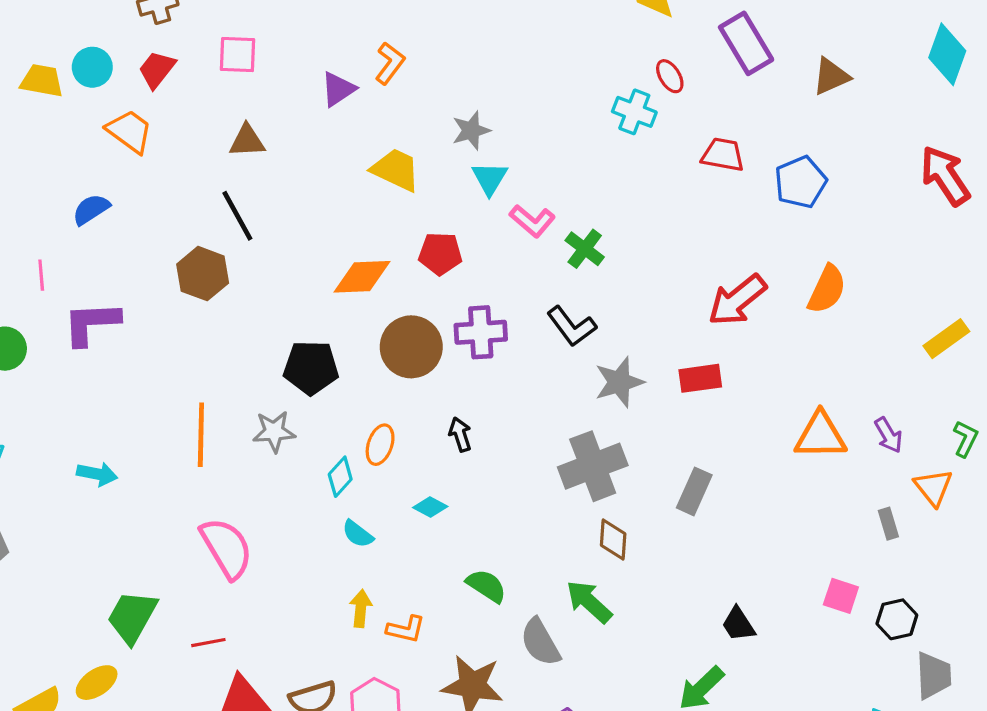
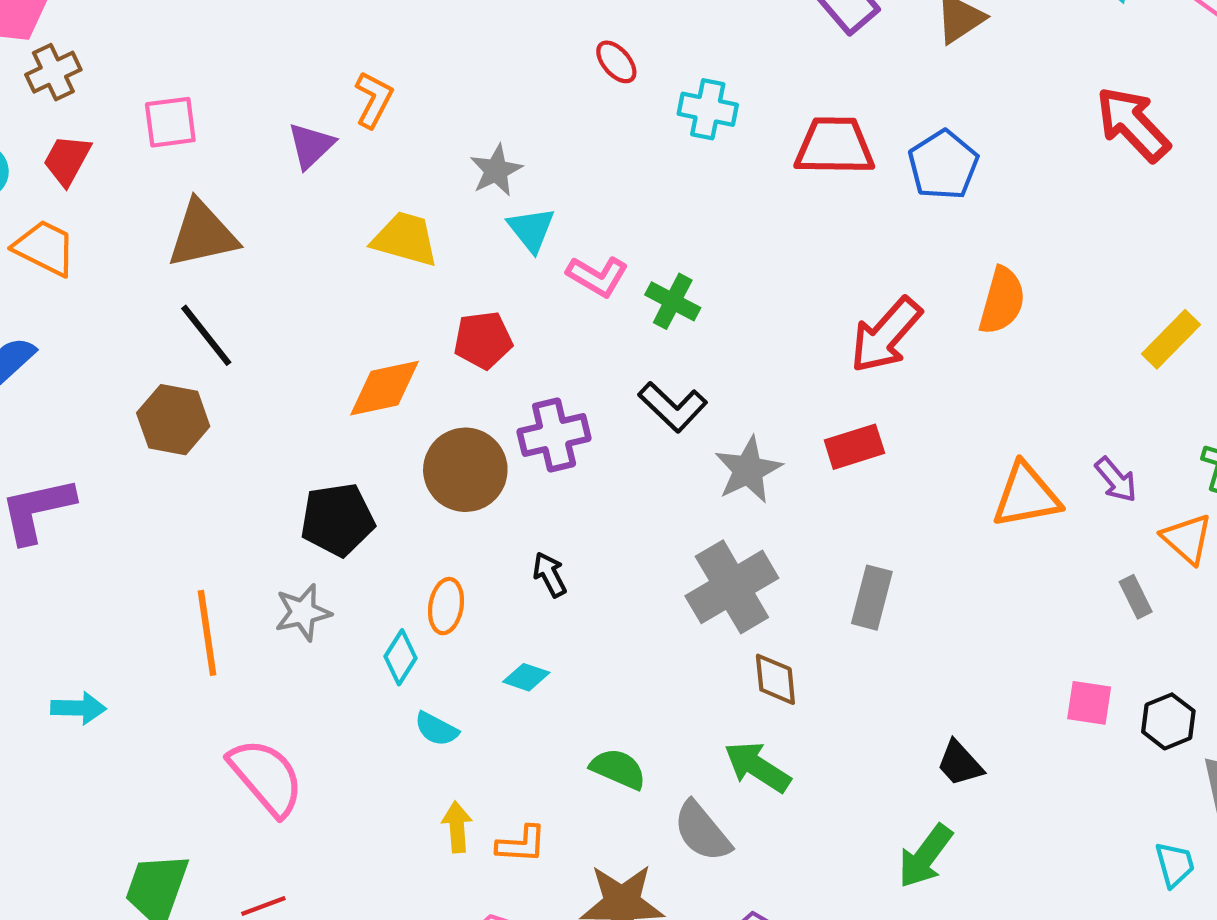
red ellipse: (670, 76) -> (616, 62), moved
brown triangle: (247, 141) -> (202, 234), size x1.5
red trapezoid: (723, 155) -> (834, 146), size x1.4

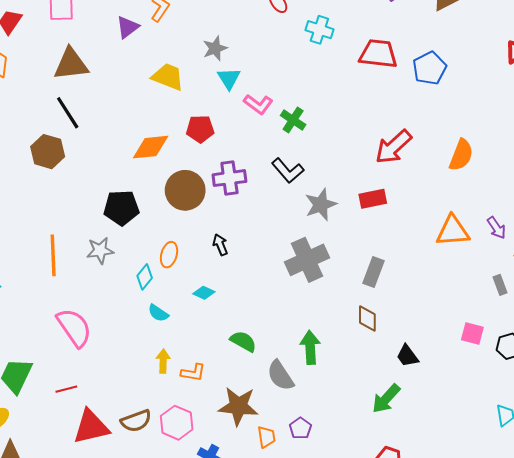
orange semicircle: (1002, 301) -> (461, 155), moved
brown diamond: (775, 679) -> (367, 319), moved
green arrow: (757, 767) -> (310, 347), turned 48

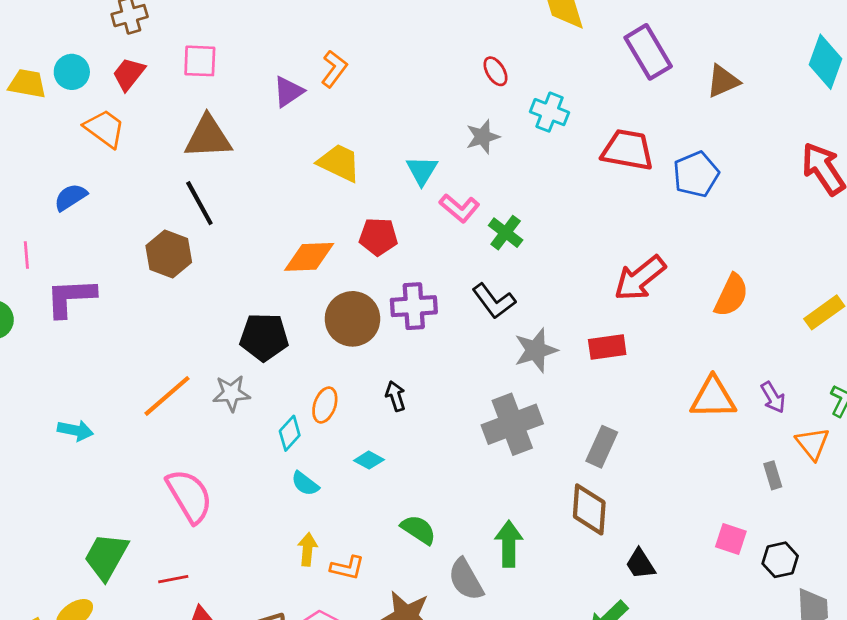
gray star: (215, 48) -> (483, 137), moved
orange line: (53, 255) -> (167, 396), turned 48
brown diamond: (367, 319) -> (589, 509), size x1.4

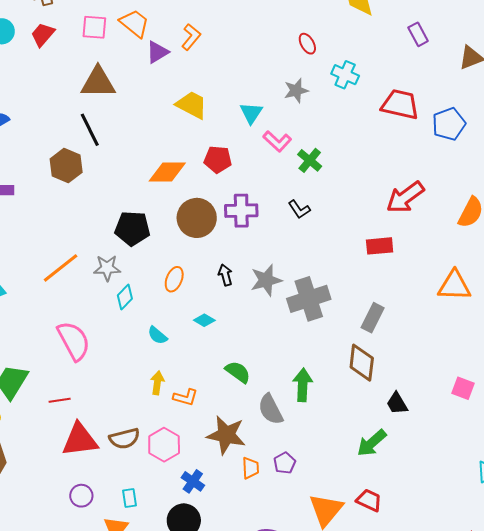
purple rectangle: (648, 52) -> (418, 34), size x0.6
orange trapezoid: (105, 128) -> (134, 23), moved
black L-shape: (494, 301) -> (299, 209), size x0.7
gray star: (536, 350) -> (266, 280), moved
cyan diamond: (290, 433) -> (125, 297), moved

